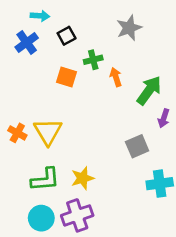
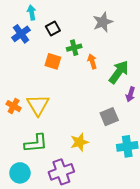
cyan arrow: (40, 16) -> (32, 13), turned -104
yellow star: (83, 178) -> (79, 142), moved
cyan circle: (41, 218) -> (20, 173), moved

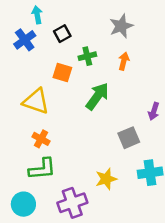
orange arrow: (92, 61) -> (124, 61), moved, turned 32
green arrow: (119, 72) -> (97, 96), moved
yellow triangle: (38, 105) -> (36, 101), moved, turned -40
orange cross: (14, 106) -> (41, 139), moved
yellow star: (79, 142) -> (106, 179), moved

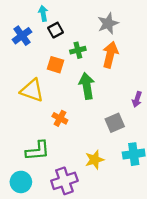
cyan arrow: (37, 15) -> (43, 13), moved
orange arrow: (124, 61) -> (110, 55), size x1.6
green arrow: (97, 96) -> (87, 86), turned -45
orange cross: (41, 139) -> (60, 118), moved

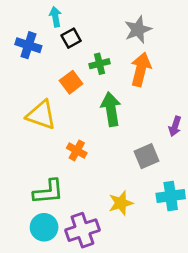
blue cross: (22, 36) -> (28, 45), turned -36
orange square: (55, 65) -> (71, 82), turned 36
cyan circle: (21, 182) -> (44, 227), moved

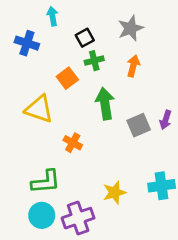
black square: (71, 38) -> (85, 38), moved
orange arrow: (141, 69) -> (133, 66), size x0.7
gray square: (146, 156) -> (139, 125), moved

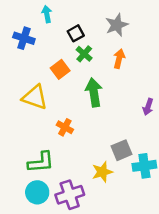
green cross: (94, 61) -> (84, 54), turned -35
gray square: (139, 125) -> (122, 150), moved

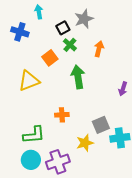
gray star: (117, 25) -> (84, 19), moved
yellow triangle: (35, 97) -> (29, 81), turned -40
orange cross: (65, 127) -> (62, 115), moved, turned -32

